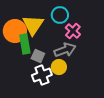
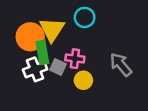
pink cross: (73, 31) -> (75, 59), moved, turned -35
gray arrow: (65, 50) -> (121, 65), moved, turned -110
white cross: (42, 75) -> (35, 69), moved

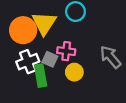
green rectangle: (42, 52) -> (41, 76), moved

